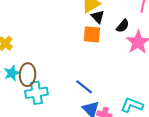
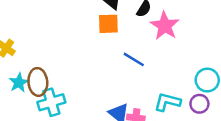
blue line: (84, 87) -> (134, 59), moved

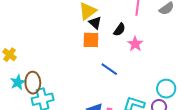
pink star: (165, 26) -> (135, 44), size x0.7

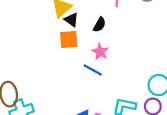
pink star: (135, 44) -> (100, 52), moved

